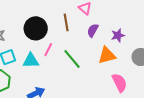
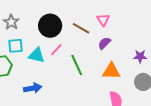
brown line: (66, 22) -> (81, 28), turned -66
purple star: (118, 35) -> (140, 56), moved

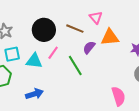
purple semicircle: (104, 43) -> (89, 47), moved
orange triangle: (111, 71) -> (110, 37), moved

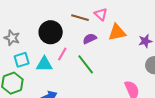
brown line: (75, 29) -> (80, 18), moved
purple semicircle: (89, 47) -> (90, 39), moved, turned 32

